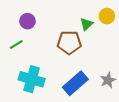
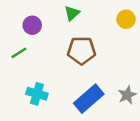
green triangle: (87, 24) -> (72, 13), moved
cyan cross: (32, 79) -> (37, 94), size x0.7

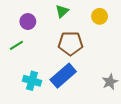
yellow circle: (126, 19) -> (100, 16), moved
blue rectangle: (89, 99) -> (63, 76), moved

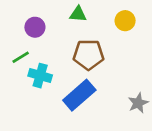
green triangle: (62, 11) -> (78, 14), turned 48
cyan cross: (32, 81) -> (40, 76), moved

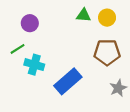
green triangle: (78, 14) -> (84, 15), moved
brown pentagon: (88, 55) -> (107, 52), moved

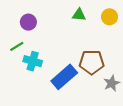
yellow circle: (107, 18) -> (110, 17), moved
brown pentagon: (107, 52) -> (92, 62), moved

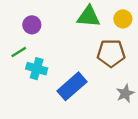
green triangle: (79, 15) -> (89, 17), size x1.5
brown pentagon: (92, 62) -> (111, 53), moved

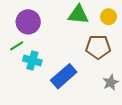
purple circle: (32, 25) -> (28, 22), size x1.5

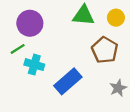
brown pentagon: (98, 47) -> (105, 50), turned 30

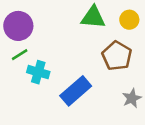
purple circle: (30, 23) -> (18, 26), moved

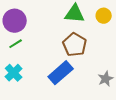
brown pentagon: (117, 56) -> (75, 45), moved
cyan cross: (38, 72) -> (14, 73), moved, turned 30

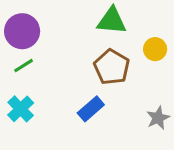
yellow circle: (104, 16) -> (155, 49), moved
blue rectangle: (61, 73) -> (91, 109), size x0.7

